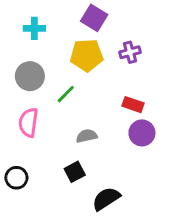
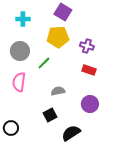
purple cross: (130, 52) -> (87, 46), moved, turned 32
purple circle: (142, 133) -> (90, 104), moved
black circle: (16, 178) -> (11, 128), moved

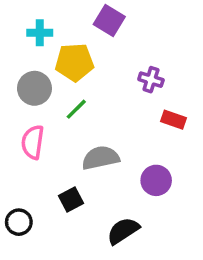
yellow pentagon: (58, 37) -> (74, 62), moved
red rectangle: (89, 70) -> (174, 120), moved
gray semicircle: (58, 91) -> (101, 158), size x1.5
black square: (50, 115) -> (71, 200), moved

